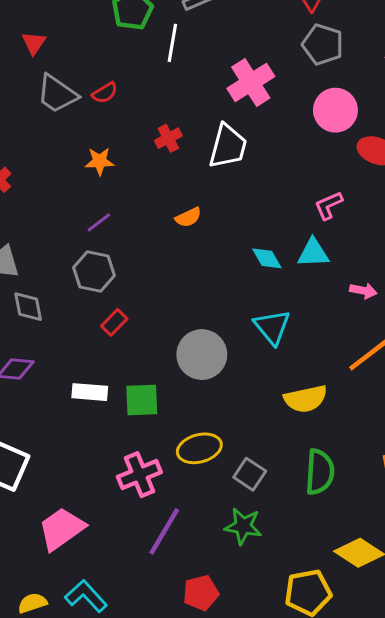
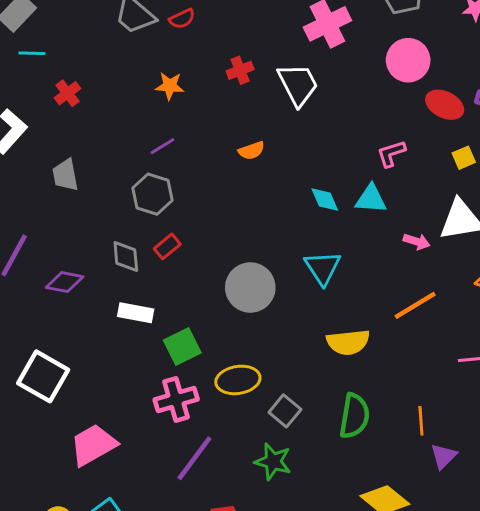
white trapezoid: (228, 146) -> (298, 85), turned -48
gray diamond: (28, 307) -> (126, 257), moved
green square: (142, 400) -> (182, 347), moved, turned -30

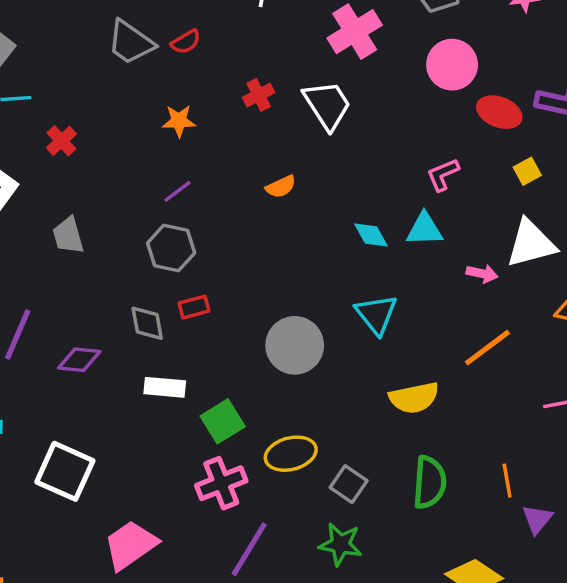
red rectangle: (167, 246) -> (194, 307), turned 30

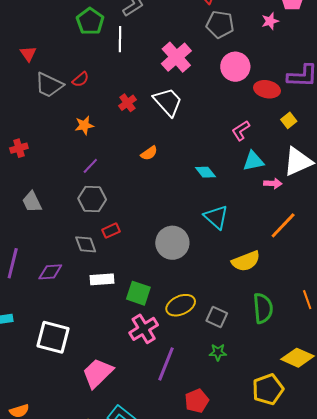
red cross: (61, 141) -> (19, 148), turned 36
cyan triangle: (425, 229) -> (253, 161), moved
green square: (223, 421) -> (138, 293), turned -30
green star: (340, 544) -> (218, 352), size x0.7

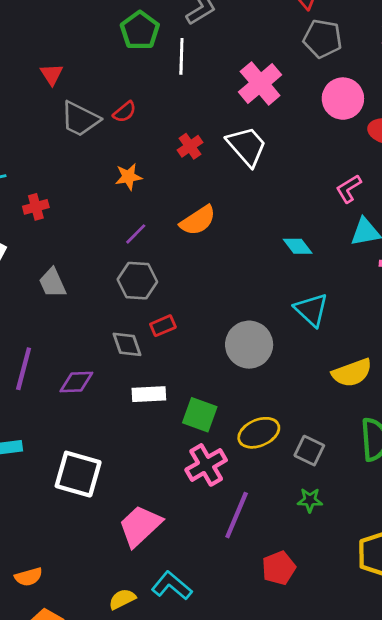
orange semicircle: (149, 153) -> (198, 220), moved, size x1.5

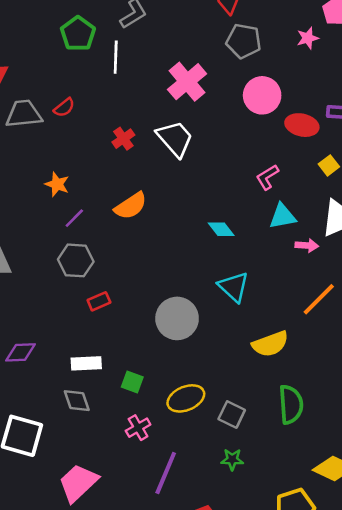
gray trapezoid: (80, 119) -> (24, 114), turned 147
orange star: (129, 177) -> (57, 184), moved, turned 30
gray diamond: (127, 344) -> (77, 401), moved
green square: (200, 415) -> (132, 382), size x0.7
pink cross: (206, 465) -> (138, 428), size x0.7

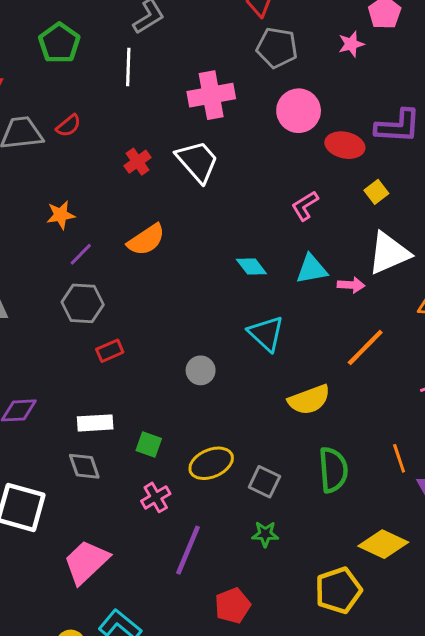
green pentagon: (78, 34) -> (59, 43), moved
pink cross: (187, 82) -> (211, 95), turned 30
orange star: (57, 184) -> (61, 215), turned -30
cyan triangle: (283, 216) -> (312, 269), moved
gray circle: (177, 318) -> (201, 370), size x0.6

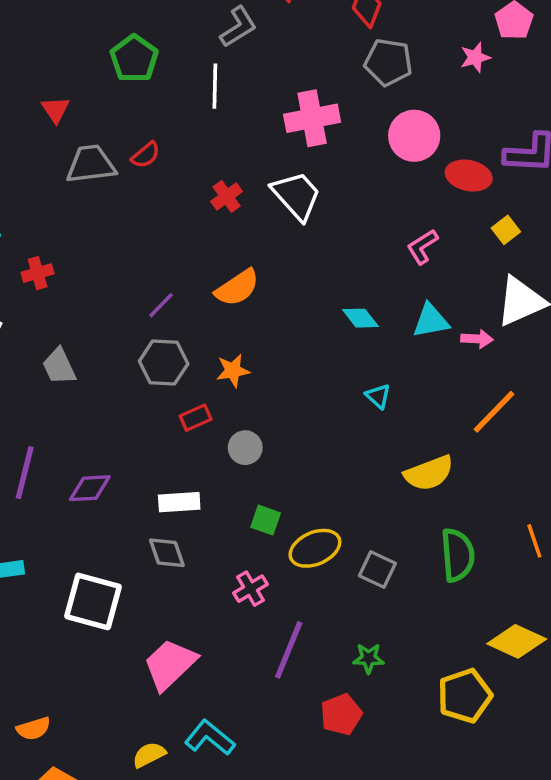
orange star: (61, 215) -> (233, 371), moved
cyan triangle: (266, 333) -> (378, 396), size x0.6
gray circle: (201, 370) -> (245, 448), moved
green square: (149, 444) -> (266, 520), moved
green star: (265, 534) -> (369, 658), moved

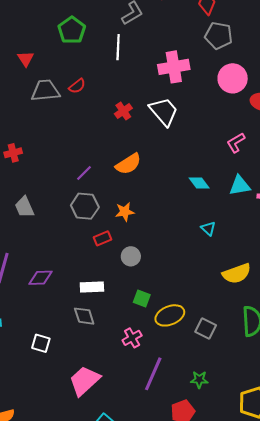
white square: (93, 601) -> (41, 343), size x0.6

